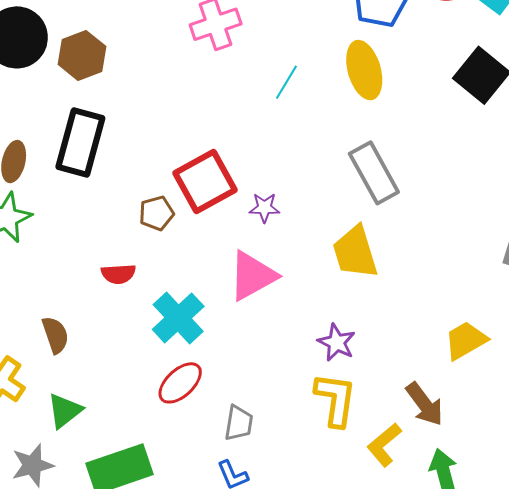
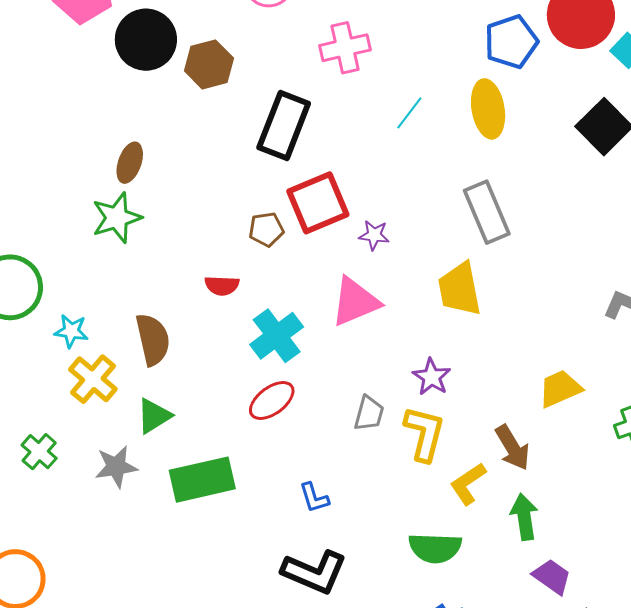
black rectangle: (80, 142) -> (284, 125), moved
brown semicircle: (55, 335) -> (153, 339), size x1.4
gray trapezoid: (239, 423) -> (369, 413), moved

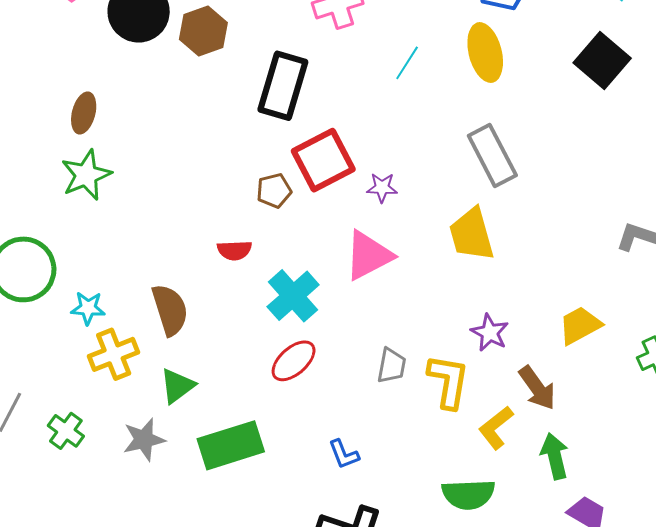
brown ellipse: (130, 163) -> (84, 113), moved
green star: (117, 218) -> (86, 175), moved
purple star: (432, 377) -> (490, 333), moved
yellow cross: (93, 379) -> (114, 354), turned 33

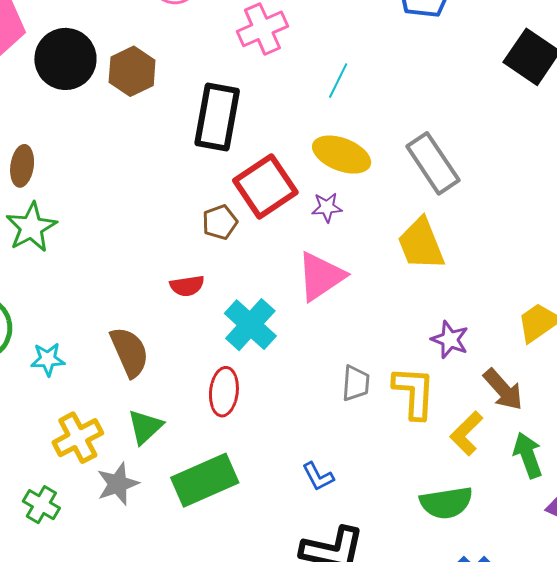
yellow ellipse: (485, 53) -> (342, 155), moved, turned -48
yellow cross: (114, 354) -> (78, 438), moved
red ellipse: (294, 361) -> (224, 392), moved, turned -36
green cross: (66, 431) -> (41, 505), moved

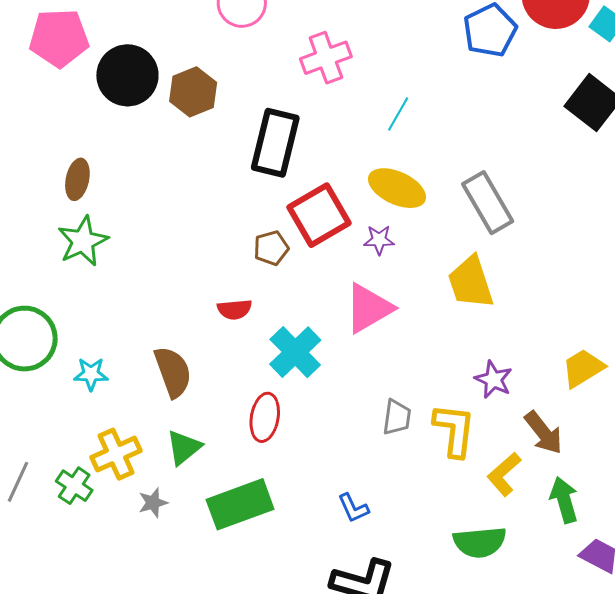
gray star: (118, 484) -> (153, 503), size x0.7
green cross: (41, 505) -> (74, 486), moved

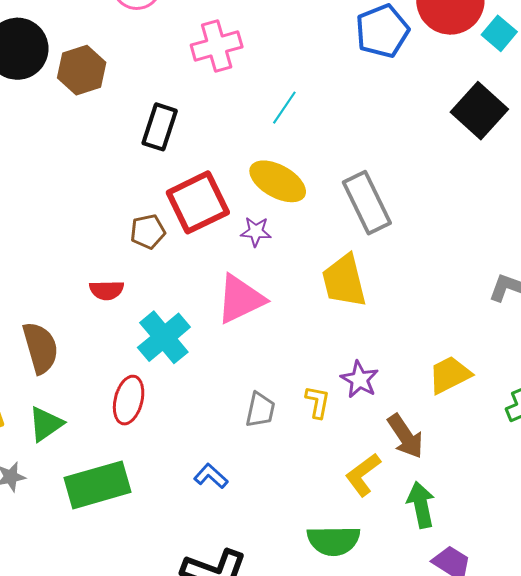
black rectangle: (275, 143) -> (160, 127), size x0.7
yellow L-shape: (454, 430) -> (318, 402), moved, size x0.6
blue L-shape: (353, 508) -> (211, 476), moved, turned 152

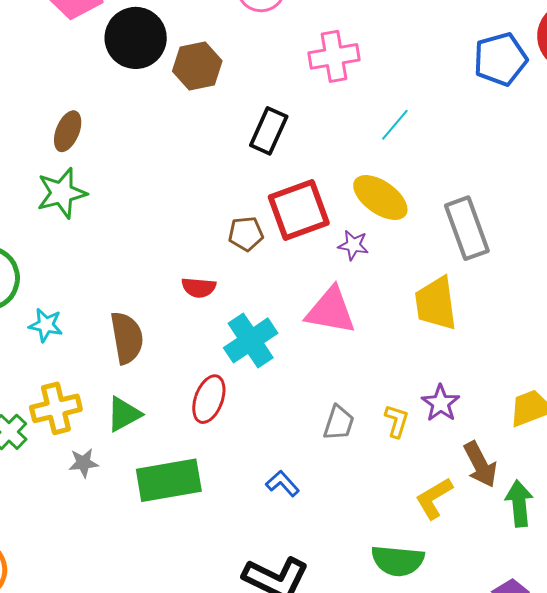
pink triangle: (240, 299) -> (331, 311), turned 30
green arrow: (421, 505) -> (519, 503), moved

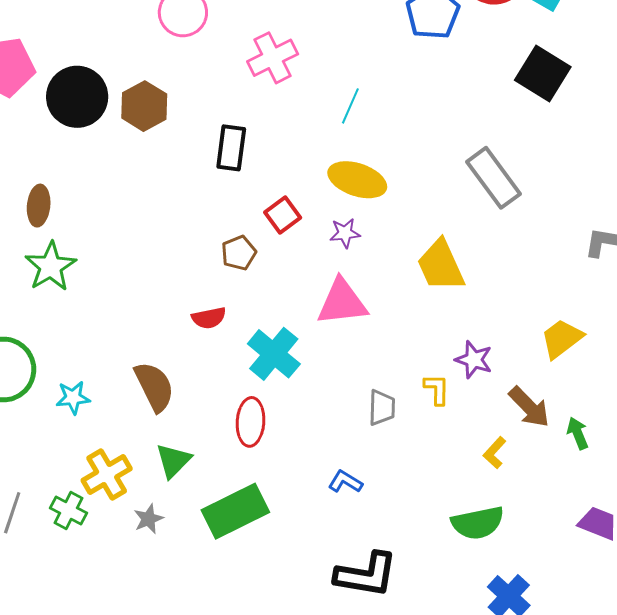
red square: (299, 210) -> (283, 215), size x0.6
gray rectangle: (467, 228) -> (493, 178), moved
yellow L-shape: (434, 498) -> (495, 453), size x0.7
green arrow: (519, 503) -> (578, 433), size x0.7

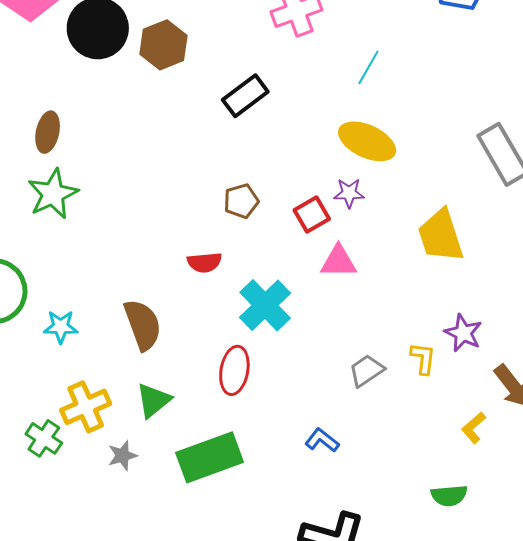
black rectangle: (231, 148) -> (245, 96), turned 39
red square: (283, 215) -> (312, 214), moved
pink triangle: (342, 302) -> (338, 262), size x0.7
gray trapezoid: (382, 408) -> (367, 371), turned -132
green semicircle: (478, 523) -> (449, 496), size x0.7

